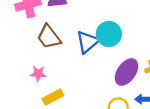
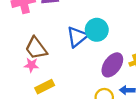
brown trapezoid: (49, 37) -> (36, 48), moved

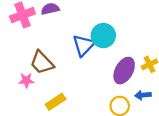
pink star: (31, 65) -> (26, 80), moved

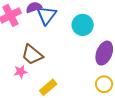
blue triangle: (84, 45) -> (47, 15), moved

